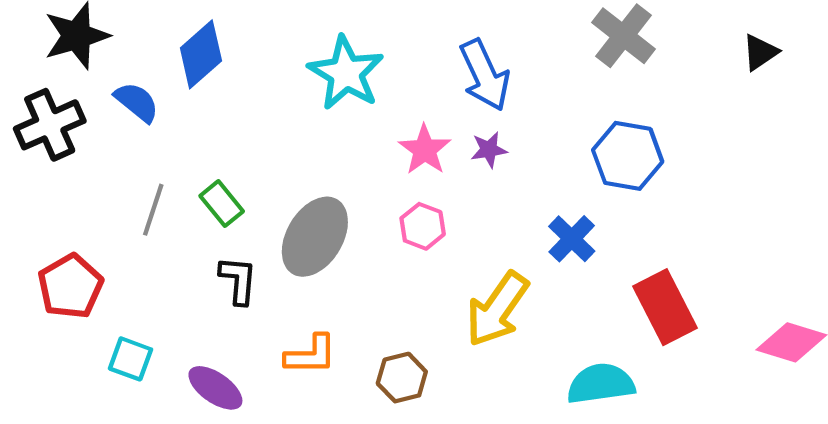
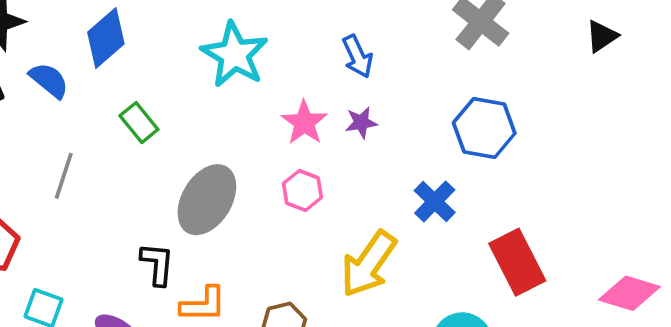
blue arrow: (485, 75) -> (358, 56), size x0.7
green rectangle: (222, 204) -> (139, 123), moved
black L-shape: (238, 280) -> (157, 264), moved

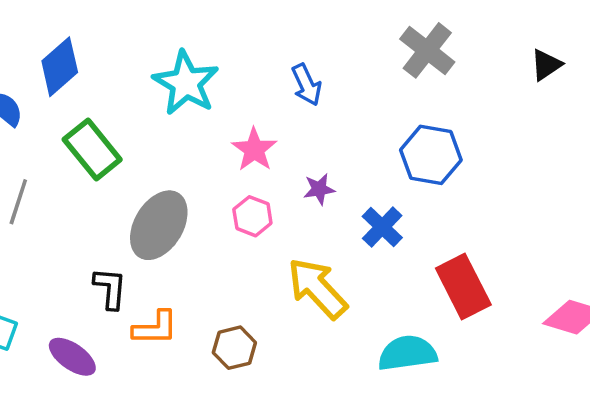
green rectangle: (139, 123) -> (92, 150), size x1.5
purple star: (361, 123) -> (319, 189), moved
yellow arrow: (369, 264) -> (317, 288), turned 102

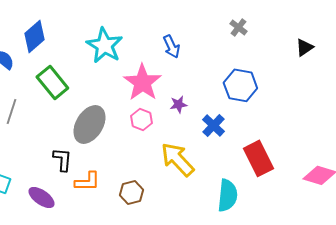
gray cross: (427, 50) -> (238, 27), size x0.6
black triangle: (546, 65) -> (304, 47), moved
pink star: (254, 150) -> (142, 82), size x1.5
cyan semicircle: (407, 353) -> (227, 195), turned 104

